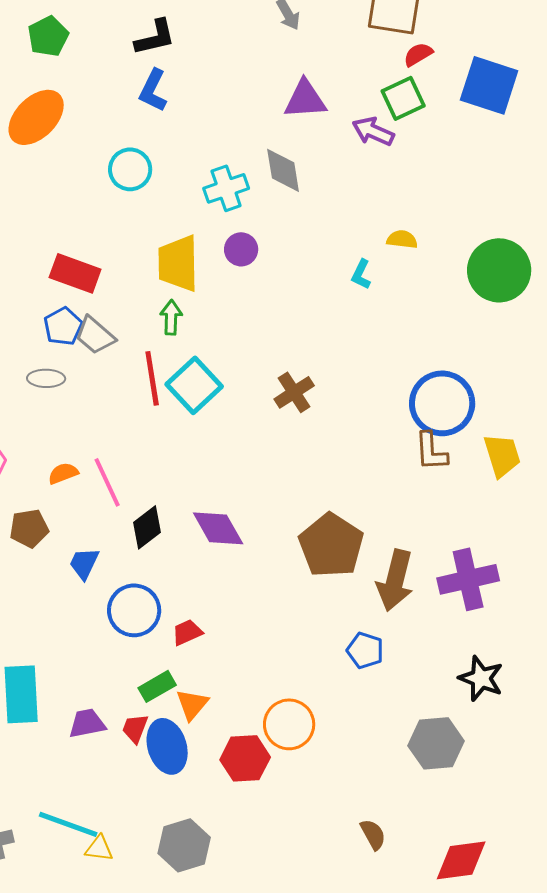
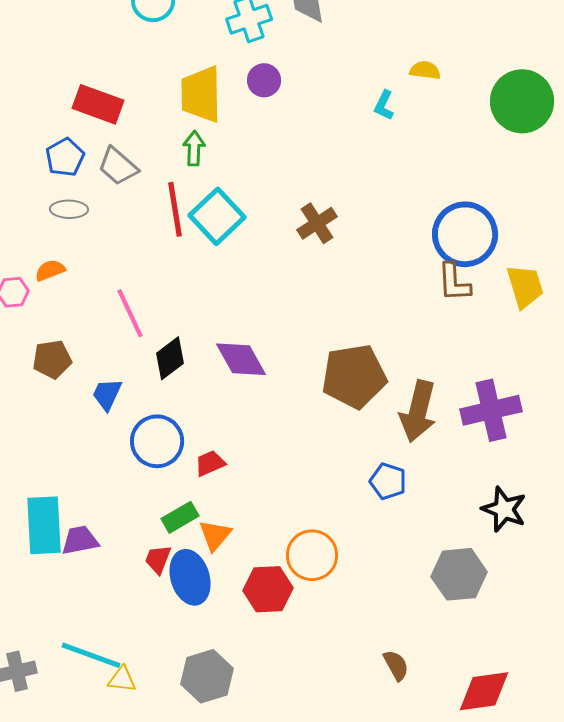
blue pentagon: (63, 326) -> (65, 157), moved
orange semicircle: (63, 473) -> (50, 270), moved
brown pentagon: (331, 545) -> (354, 376), turned 30
purple trapezoid: (87, 723) -> (80, 540), moved

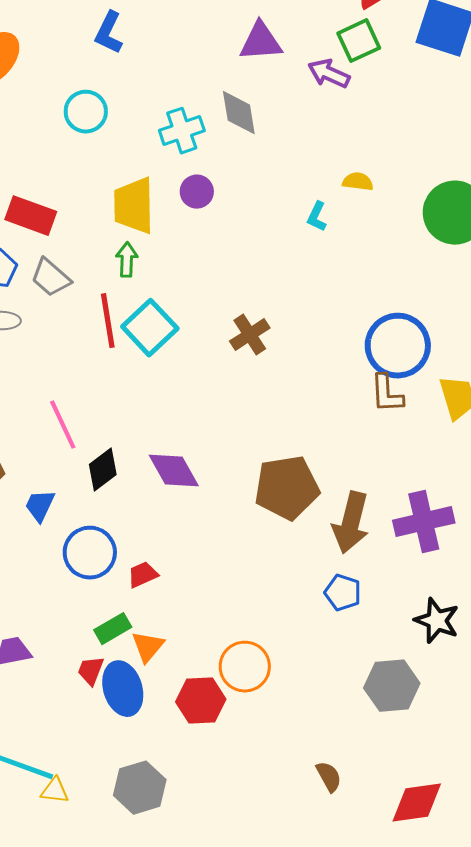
blue pentagon: (388, 481) -> (343, 593), moved

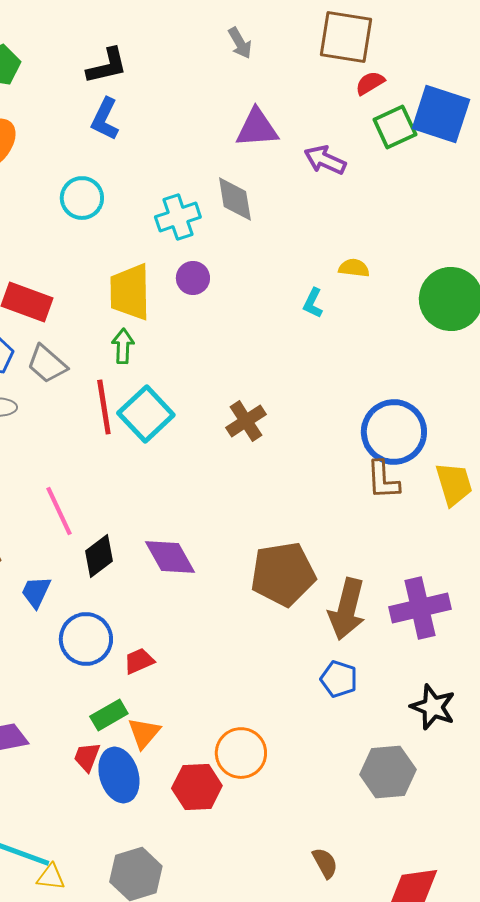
green square: (359, 41) -> (395, 127), moved

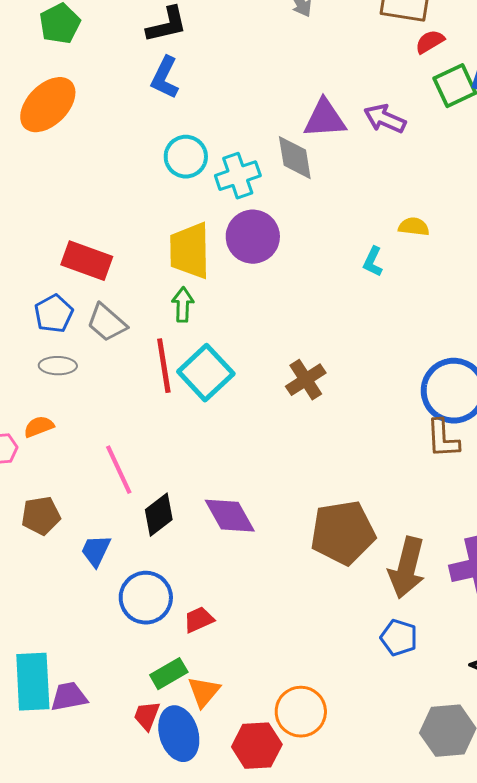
purple triangle: (257, 128) -> (325, 119), moved
cyan circle: (82, 198) -> (186, 157), moved
purple circle: (193, 278) -> (253, 237), size x1.6

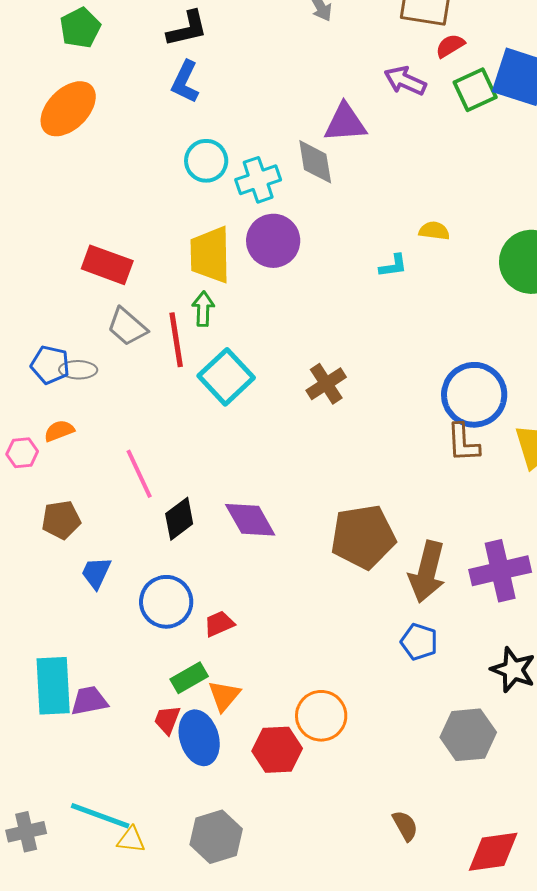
purple arrow: (385, 119) -> (405, 81), moved
cyan L-shape: (373, 262) -> (393, 266), turned -124
blue pentagon: (54, 314) -> (50, 365), moved, turned -30
red line: (164, 366) -> (176, 340), moved
blue trapezoid: (96, 551) -> (96, 573), moved

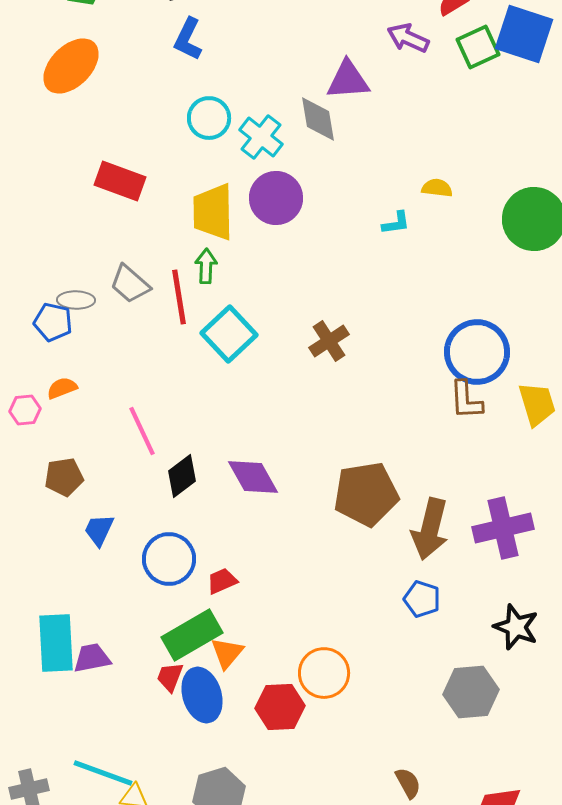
cyan cross: (258, 180) -> (261, 137), turned -33
red rectangle: (107, 265) -> (120, 181), moved
gray ellipse: (78, 370) -> (76, 300), moved
green rectangle: (189, 678) -> (192, 635), size x1.6

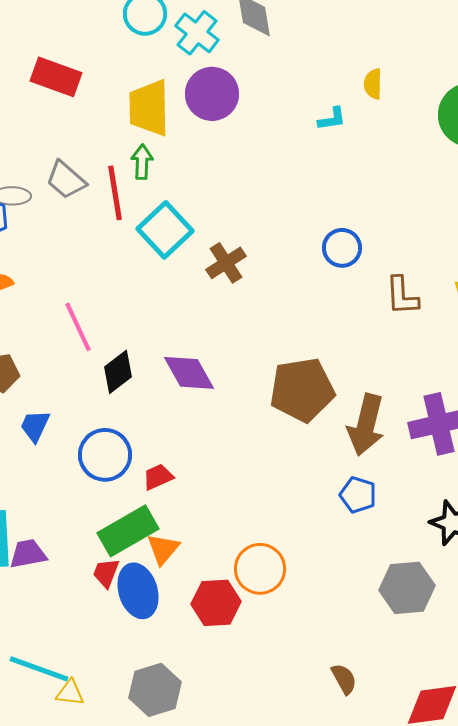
yellow semicircle: (437, 188) -> (373, 84), turned -96
brown cross: (329, 341) -> (226, 263), moved
blue circle: (477, 352) -> (342, 248), moved, size x0.6

